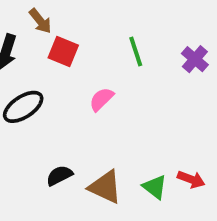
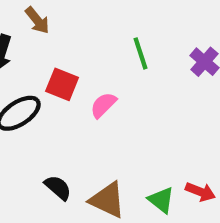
red square: (63, 52) -> (62, 84), moved
black semicircle: (59, 176) -> (58, 188), turned 68

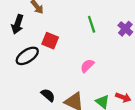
pink semicircle: (103, 105) -> (87, 66), moved

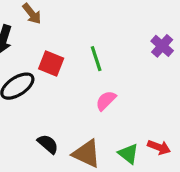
green line: (92, 24) -> (96, 59), moved

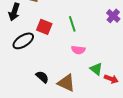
pink semicircle: (106, 101) -> (78, 50), turned -128
green triangle: (128, 154) -> (96, 69), moved

